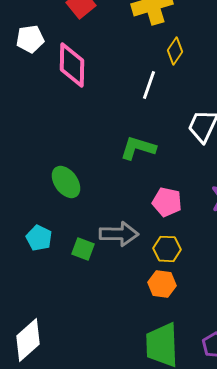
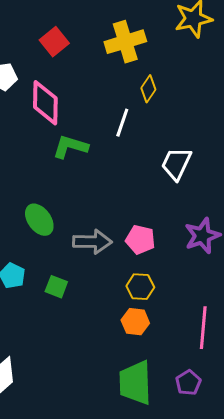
green L-shape: (138, 148) -> (70, 147), moved
gray arrow: (119, 234) -> (92, 242), moved

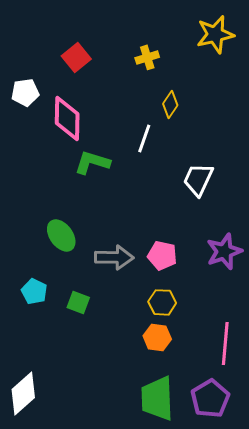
yellow cross: (125, 42) -> (147, 57), size x0.6
purple pentagon: (188, 383) -> (210, 398), size x1.5

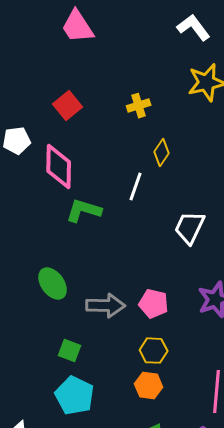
cyan pentagon: (34, 291) -> (75, 396), moved, size x1.5

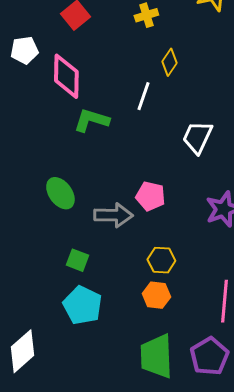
pink pentagon: (154, 304) -> (150, 196), moved

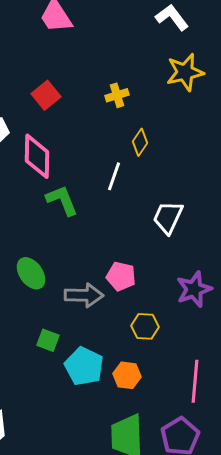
green L-shape: (91, 120) -> (62, 200), turned 51
yellow hexagon: (161, 260) -> (145, 326), moved
cyan pentagon: (82, 305) -> (84, 366), moved

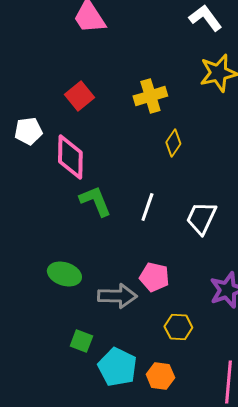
yellow cross: (117, 95) -> (150, 96), size x1.4
white line: (114, 176) -> (147, 207), moved
green ellipse: (31, 273) -> (64, 274), turned -36

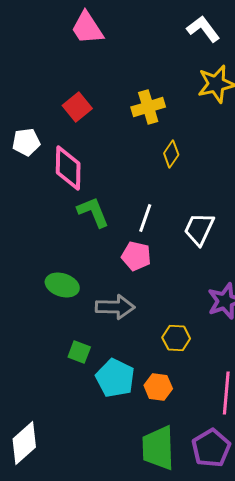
pink pentagon: (154, 277) -> (136, 256), moved

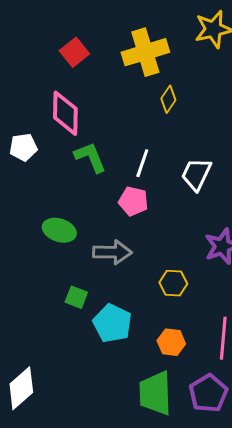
yellow cross: (148, 107) -> (145, 52), size x1.4
white pentagon: (26, 142) -> (23, 147), moved
orange hexagon: (158, 387) -> (171, 342), moved

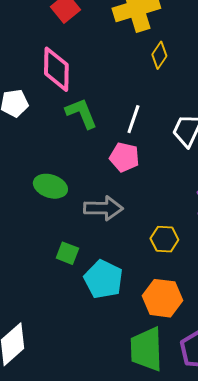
orange hexagon: (171, 342) -> (162, 298), size x1.4

